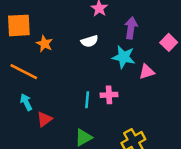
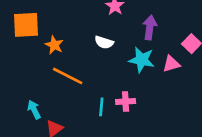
white semicircle: (90, 41) -> (104, 42), turned 35
orange line: (24, 72) -> (68, 76), moved
pink triangle: (147, 72) -> (171, 64), moved

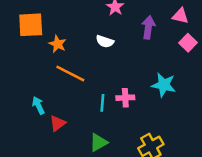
cyan star: (142, 60) -> (164, 85), moved
pink triangle: (171, 64) -> (180, 16), moved, turned 30

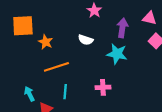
orange line: (70, 73) -> (56, 67), turned -45
cyan star: (164, 85) -> (117, 54), moved
cyan line: (102, 103) -> (65, 92), moved

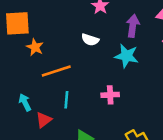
orange star: (46, 42) -> (35, 47), moved

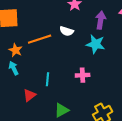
orange star: (35, 47) -> (16, 50), moved
orange line: (56, 71) -> (40, 39), moved
cyan arrow: (25, 102) -> (14, 68), moved

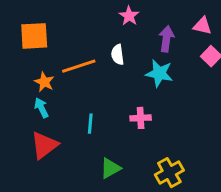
white semicircle: (67, 31) -> (118, 55), turned 64
red triangle: (30, 95) -> (44, 145), moved, size x1.5

